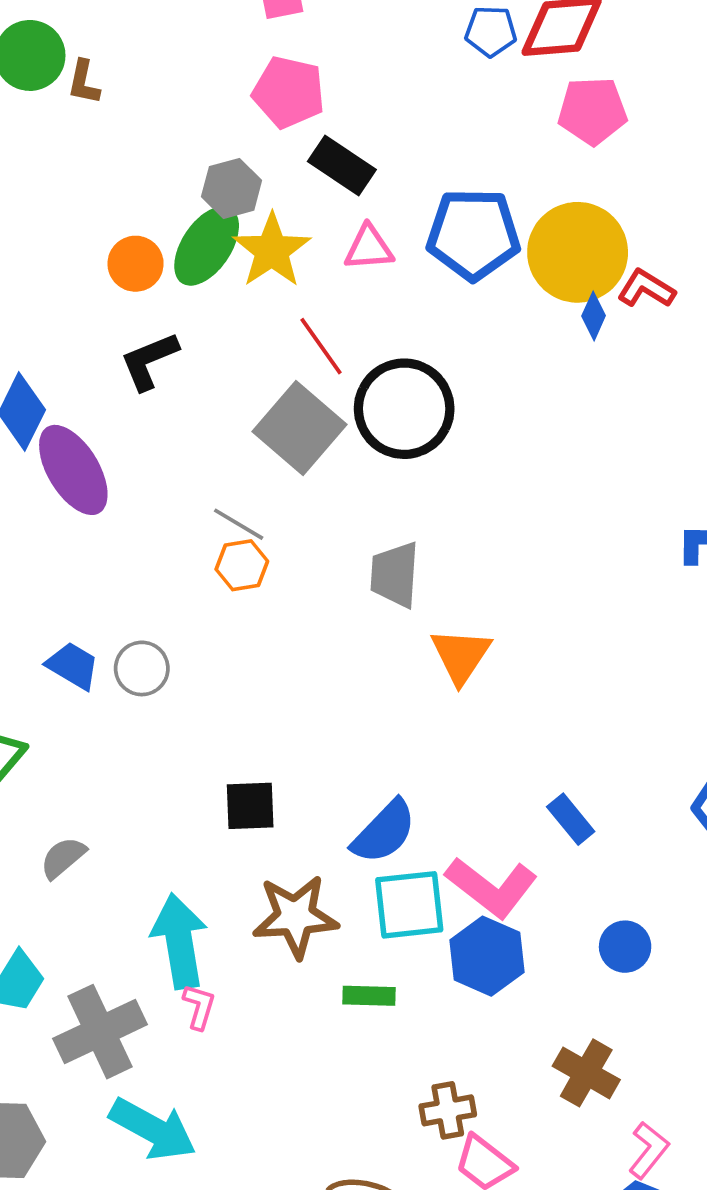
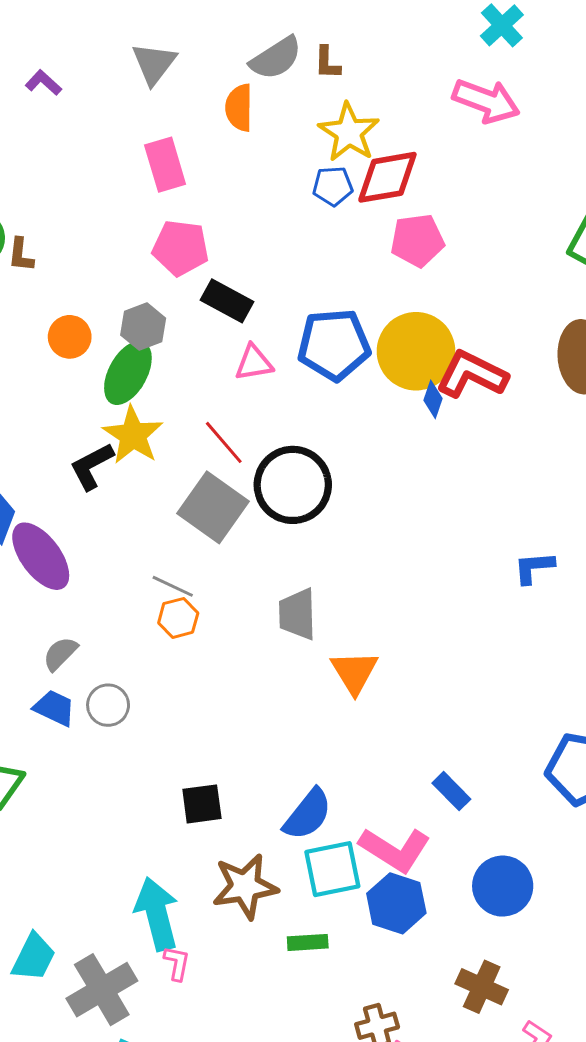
yellow star: (272, 250) -> (133, 435), moved
orange circle: (136, 264) -> (70, 337), moved
red L-shape: (646, 289) -> (472, 374), size x1.6
gray semicircle: (63, 858) -> (60, 654), moved
blue circle: (625, 947) -> (503, 886), size x1.5

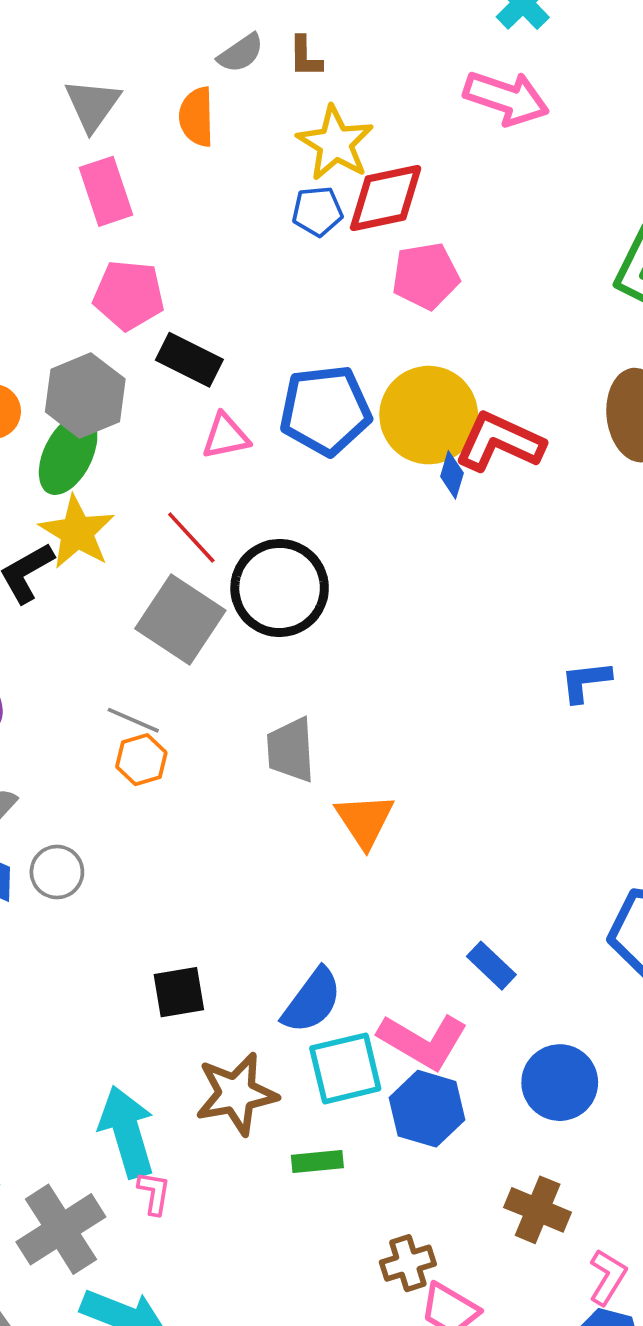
gray semicircle: (276, 58) -> (241, 53), size x0.7
gray triangle: (154, 64) -> (92, 105), moved
gray hexagon: (143, 327) -> (85, 395), size x1.4

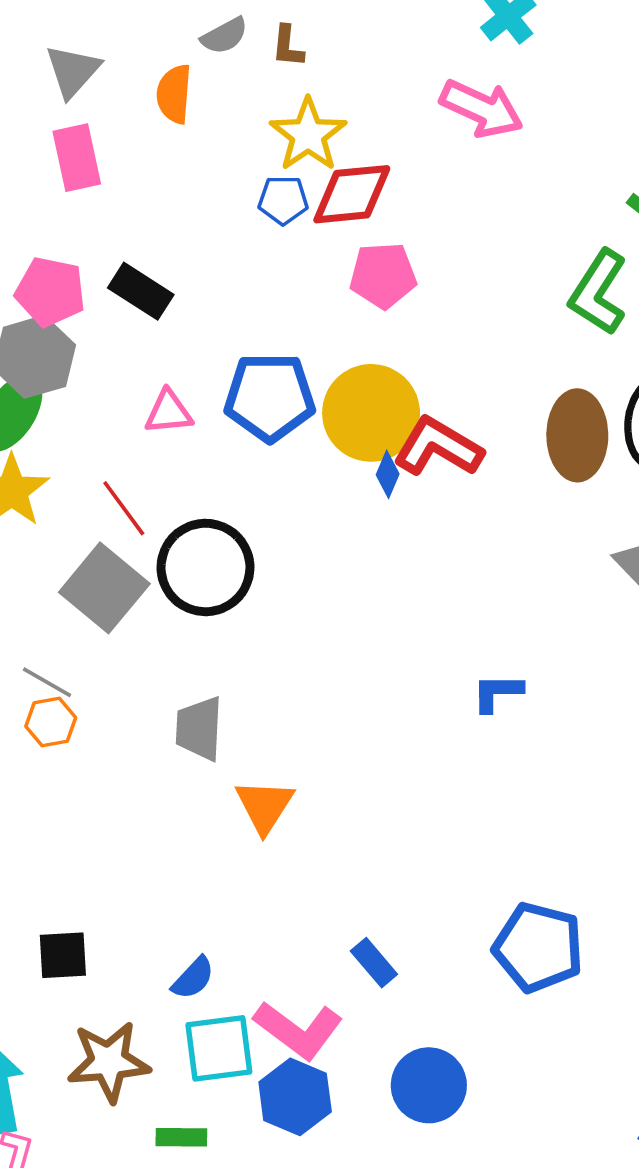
pink pentagon: (129, 295) -> (50, 292), moved
black rectangle: (189, 360) -> (141, 291), moved
blue semicircle: (312, 1001) -> (193, 978), size x0.7

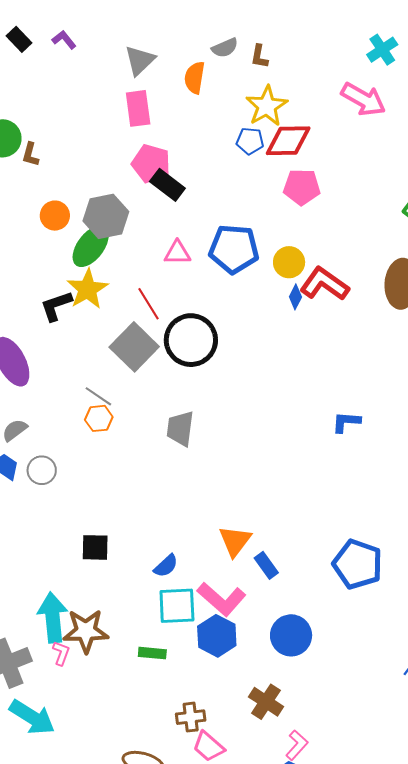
pink pentagon: (50, 292) -> (151, 164), moved
yellow circle: (371, 413) -> (289, 262), size x0.6
orange triangle: (265, 806) -> (235, 541), moved
brown star: (109, 1062) -> (86, 631), moved

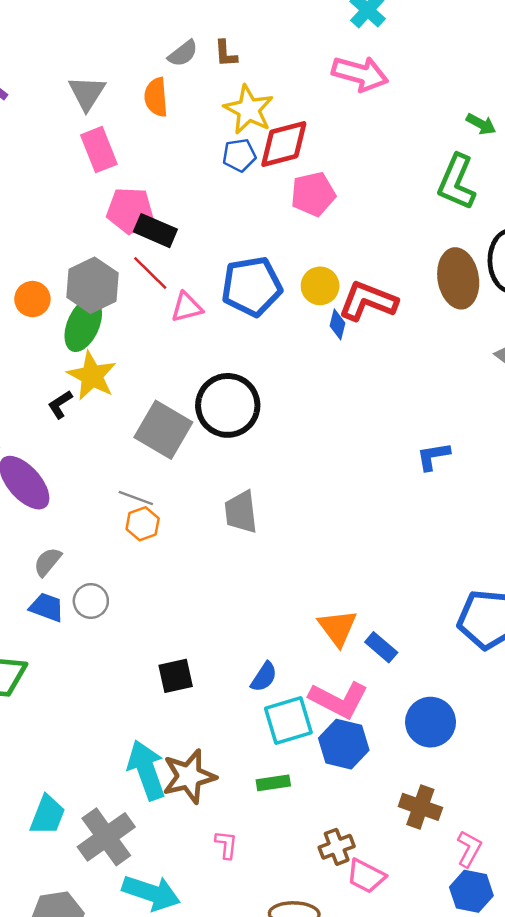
red line: (148, 304) -> (150, 273), moved
black L-shape: (56, 306) -> (60, 404), size x0.7
pink L-shape: (61, 653) -> (226, 845), moved

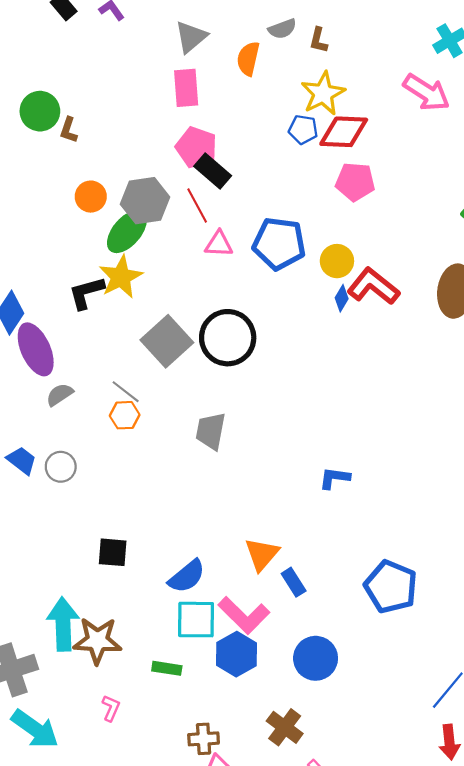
black L-shape: (60, 404) -> (86, 293), size x1.5
blue L-shape: (433, 456) -> (335, 478), moved
gray semicircle: (48, 562) -> (60, 395), moved
blue semicircle: (264, 677) -> (187, 576), size x1.4

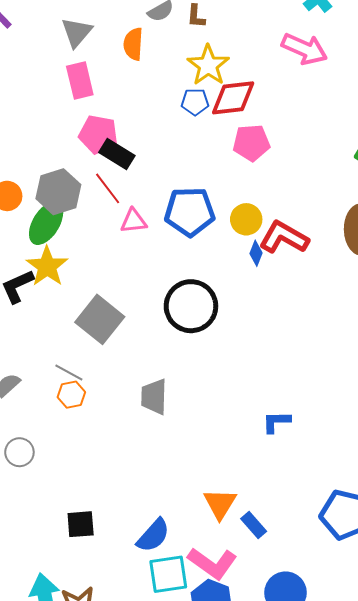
black circle: (228, 338) -> (191, 306), moved

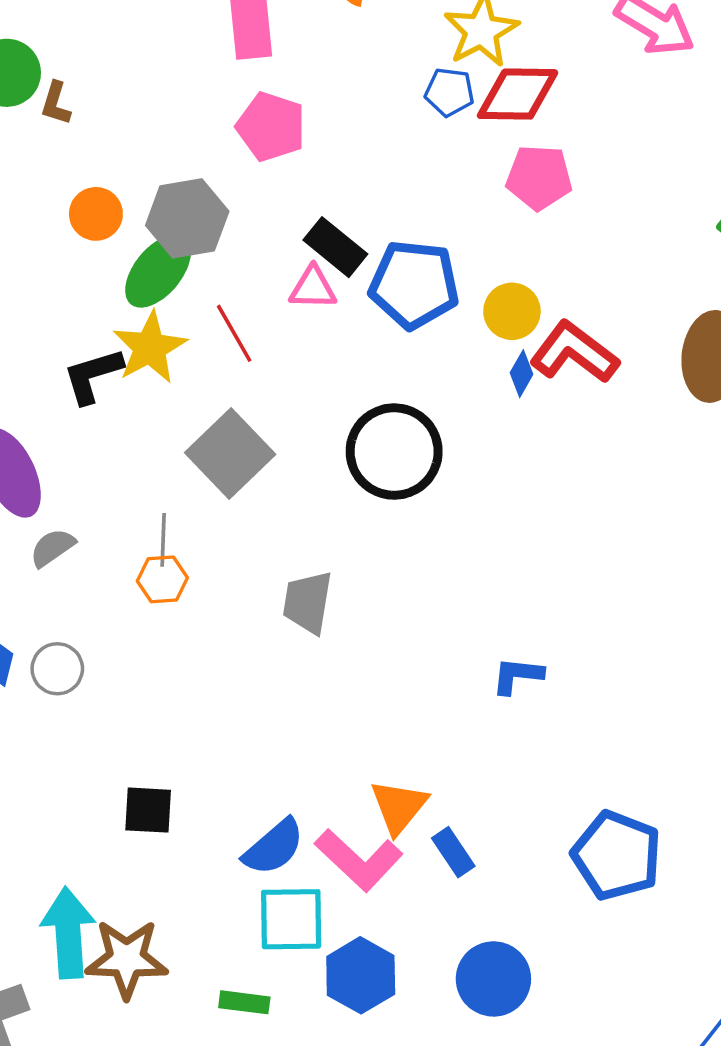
black rectangle: (117, 154) -> (335, 247), moved
red line: (108, 188) -> (234, 333), moved
gray line: (69, 373) -> (163, 540), turned 56
pink L-shape: (212, 563) -> (359, 860), moved

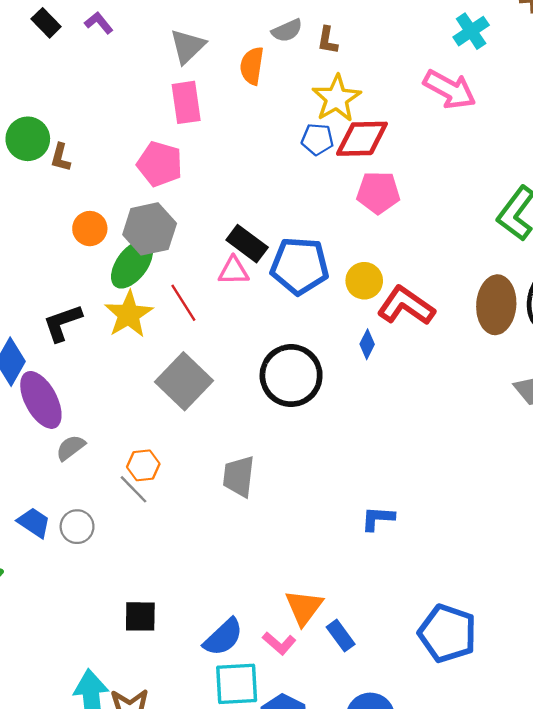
pink pentagon: (271, 127) -> (160, 164), moved
blue diamond: (521, 374) -> (367, 344), moved
black L-shape: (93, 376) -> (62, 323), moved
gray line: (163, 540) -> (133, 489), moved, turned -44
pink L-shape: (359, 860) -> (279, 643), size x0.6

